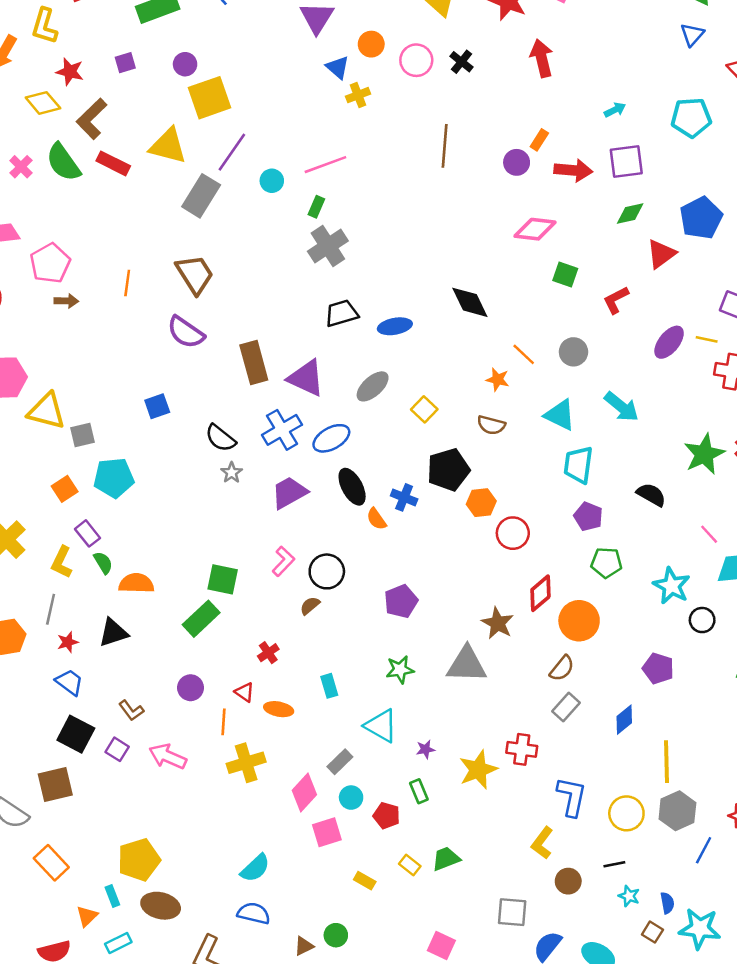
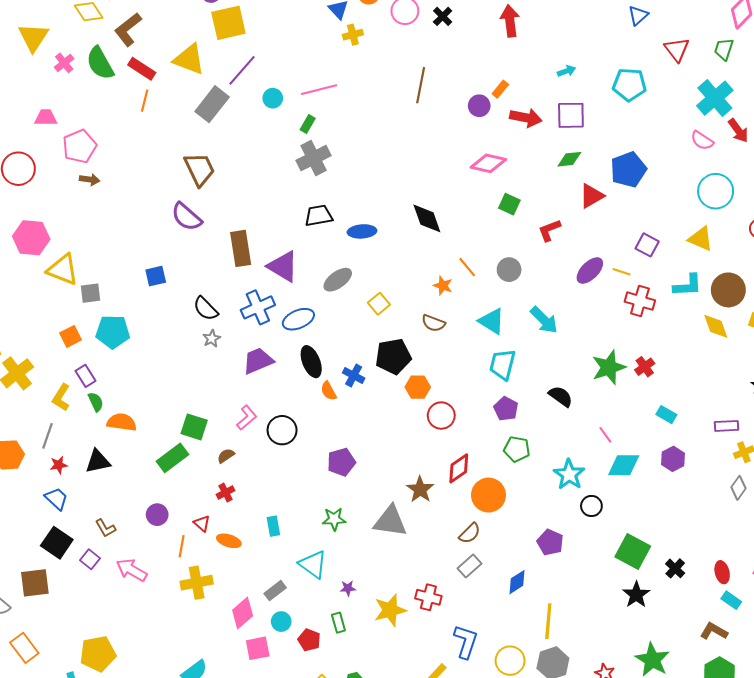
orange line: (127, 283) -> (145, 101), moved
brown semicircle: (310, 606) -> (226, 456), moved

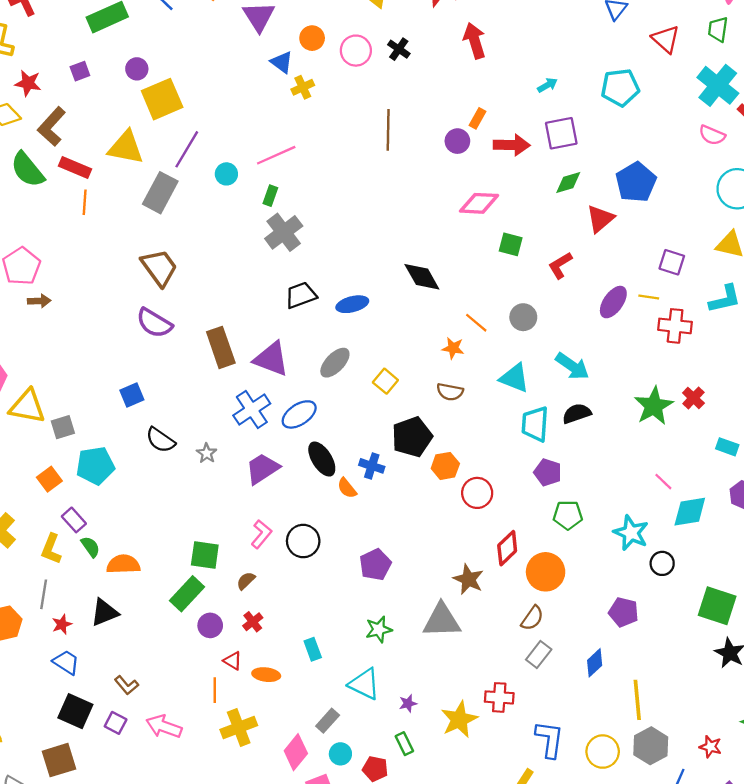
black semicircle: (206, 309) -> (160, 440), moved
black semicircle: (561, 396) -> (577, 413), moved, turned -45
purple circle: (157, 515) -> (210, 625), moved

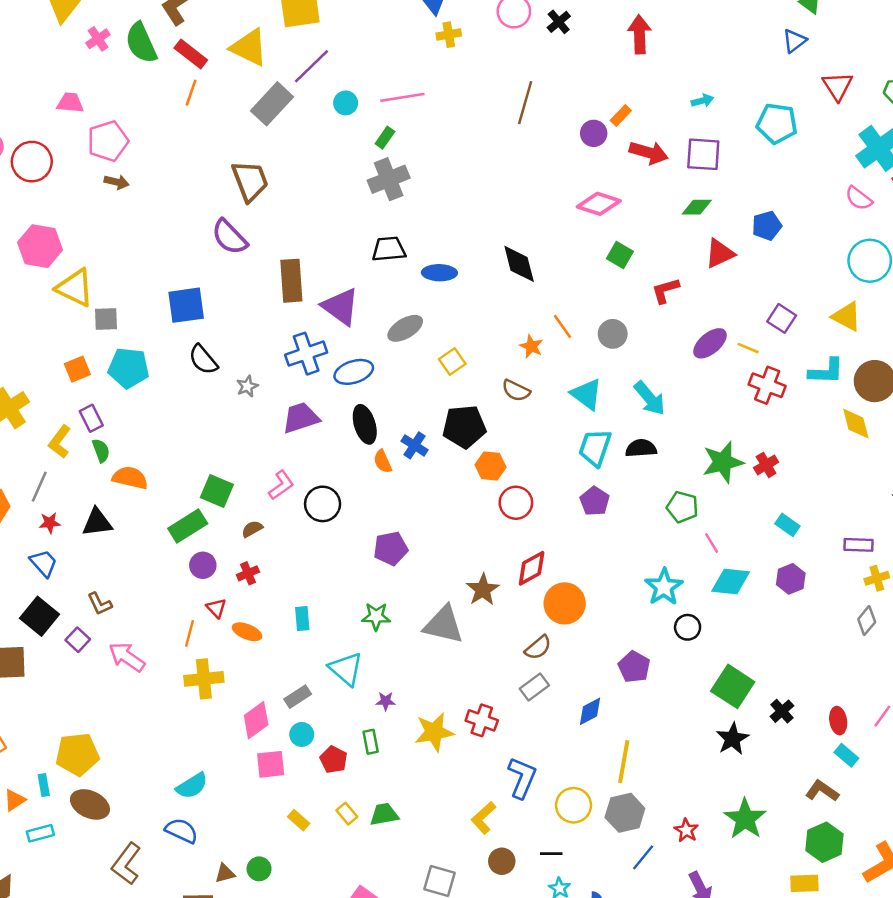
blue pentagon: (636, 182) -> (767, 226), size x0.7
blue square: (132, 395) -> (186, 305), size x1.5
green pentagon: (568, 515) -> (682, 507), moved

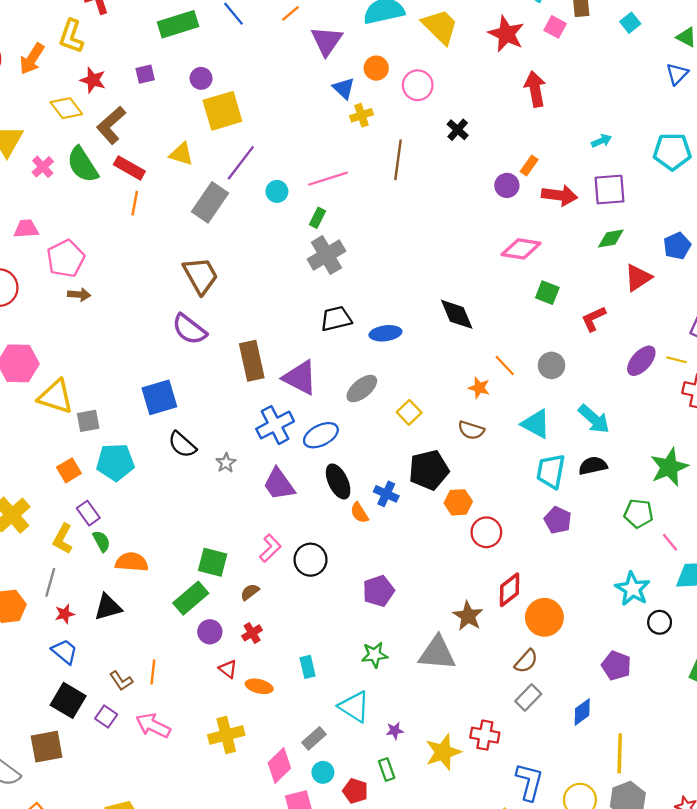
black cross: (559, 22) -> (458, 130), moved
yellow triangle: (249, 47) -> (181, 154), size x0.7
brown line: (525, 103) -> (398, 160), moved
purple trapezoid: (301, 418) -> (279, 484), turned -99
orange line: (189, 633) -> (153, 672), moved

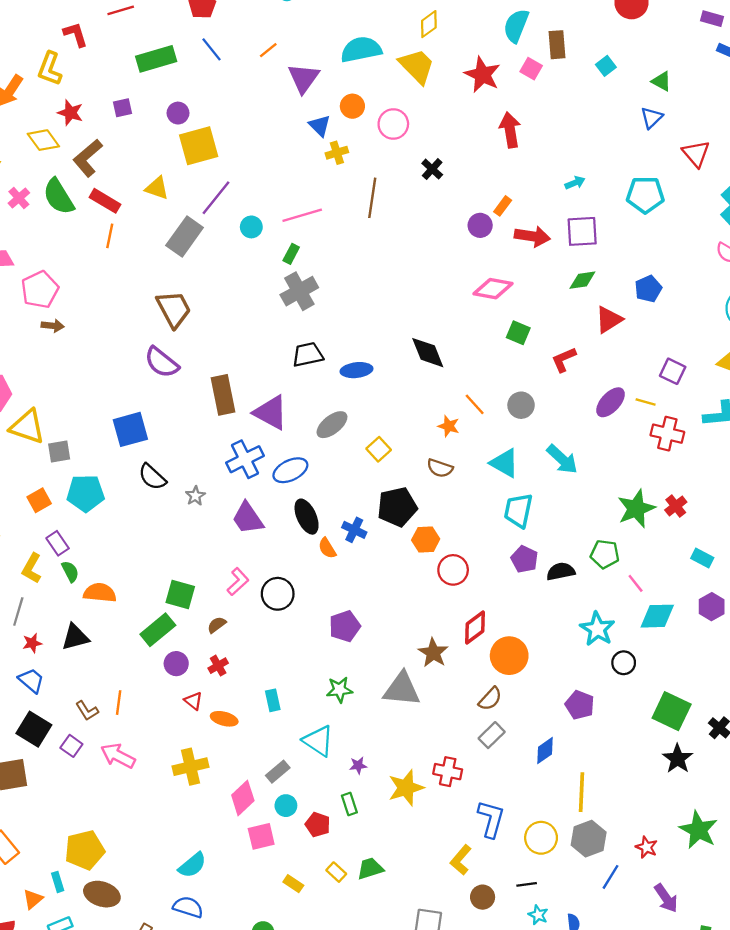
black semicircle: (593, 466) -> (561, 571), moved

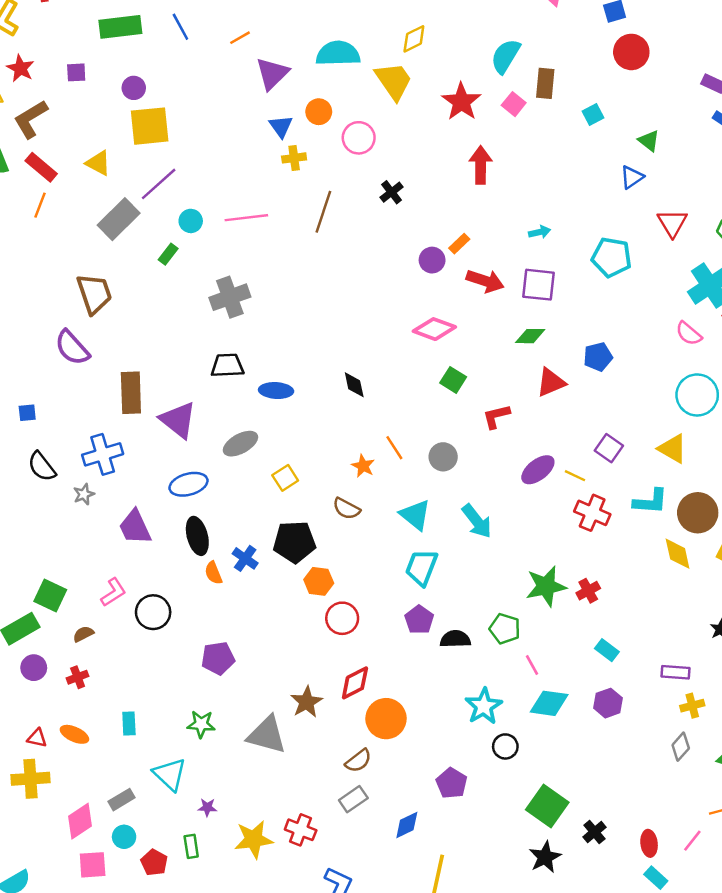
green rectangle: (291, 254) -> (168, 254), moved
black diamond: (428, 353) -> (354, 385), size x0.7
blue square: (130, 429) -> (27, 413), size x0.5
blue cross: (245, 459) -> (103, 454), moved
red triangle: (193, 701) -> (37, 738), moved, turned -36

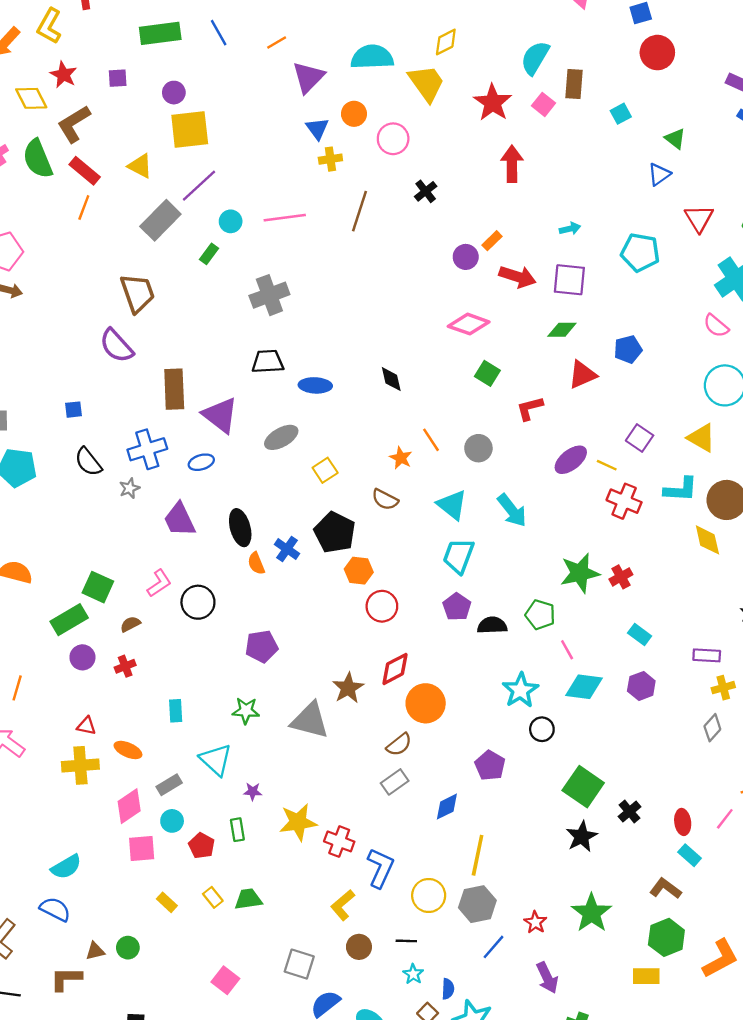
blue ellipse: (189, 484) -> (201, 462), moved, size x0.7
black pentagon: (294, 542) -> (335, 532), turned 30
orange ellipse: (74, 734) -> (128, 750), moved
red cross: (301, 830) -> (339, 841), moved

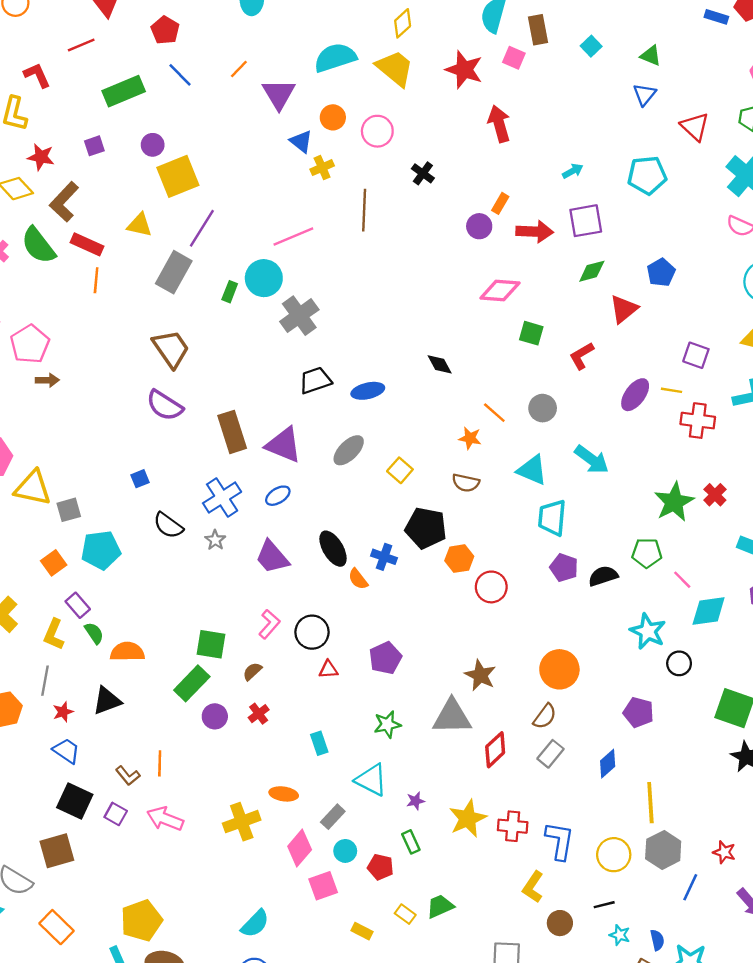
cyan circle: (231, 221) -> (264, 278), moved, size x1.6
red diamond: (395, 669) -> (495, 750), moved
red triangle: (86, 726) -> (328, 669), moved

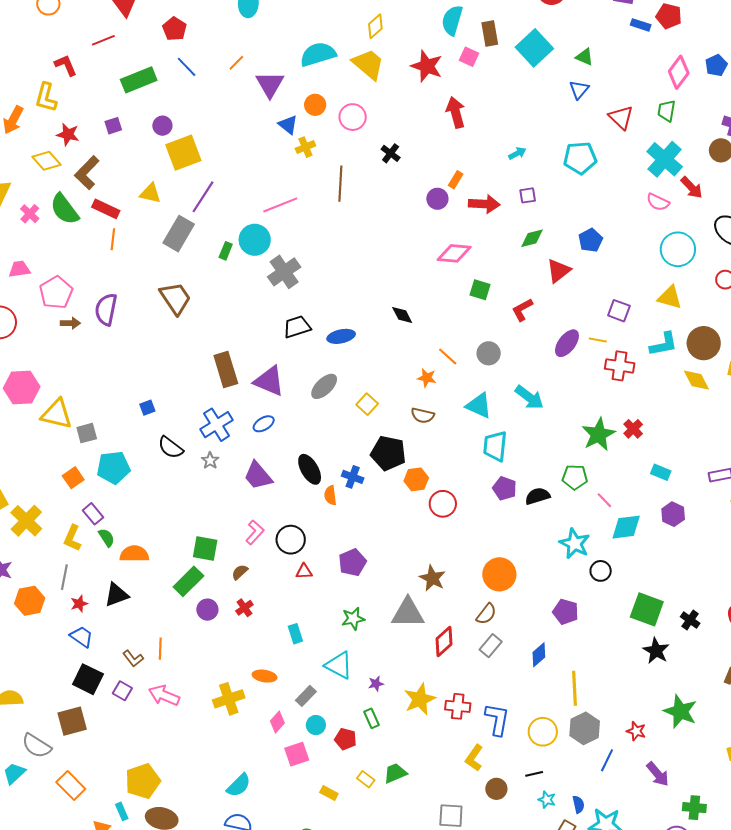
cyan square: (591, 46) -> (534, 48), size x2.0
purple square: (586, 221) -> (528, 195), size x0.6
purple semicircle: (165, 405) -> (106, 309), moved, turned 68
orange semicircle: (358, 579) -> (330, 495), turned 30
pink diamond: (300, 848) -> (277, 722), size x0.7

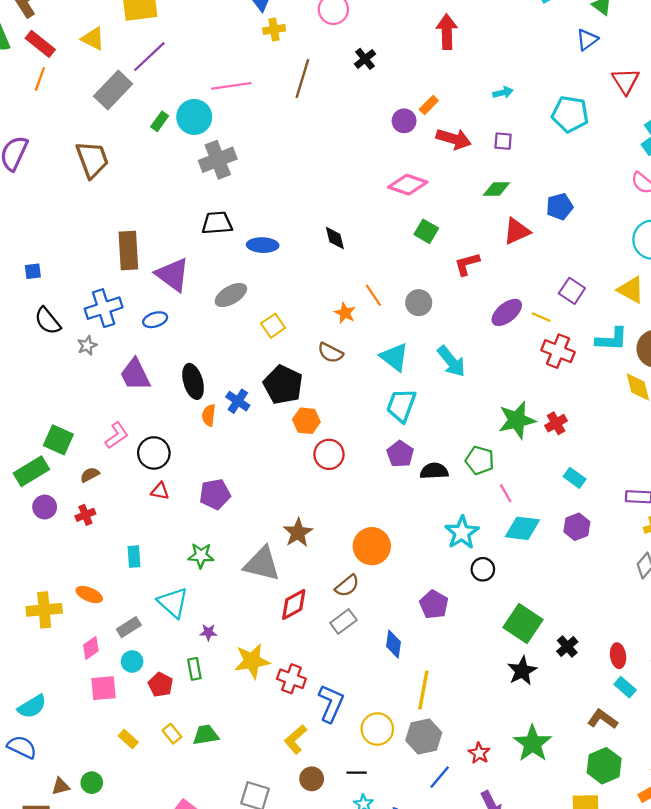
blue diamond: (539, 655) -> (393, 644), turned -55

